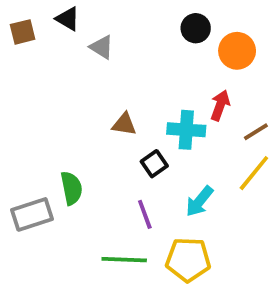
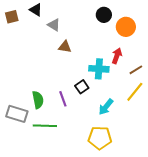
brown triangle: (124, 124) -> (65, 47), moved
gray rectangle: (32, 214) -> (17, 114), turned 35
purple line: (145, 214) -> (63, 99), moved
green line: (124, 260) -> (45, 126), moved

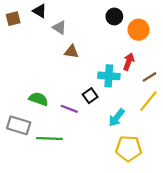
purple line: (63, 99) -> (69, 109), turned -49
green semicircle: (38, 100) -> (38, 99), moved, turned -60
yellow pentagon: (100, 138) -> (129, 148), moved

